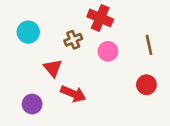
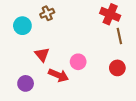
red cross: (100, 18) -> (110, 14), moved
brown cross: (73, 40) -> (47, 13), moved
pink circle: (108, 51) -> (78, 62), moved

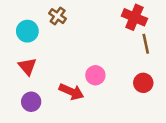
brown cross: (47, 13) -> (58, 16), turned -32
red triangle: (42, 55) -> (27, 66), moved

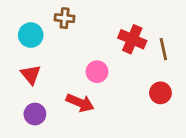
brown cross: (58, 16) -> (65, 18), turned -30
red cross: (134, 17) -> (132, 39), moved
pink circle: (95, 75) -> (97, 72), moved

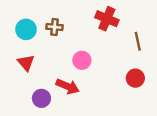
brown cross: (65, 18) -> (55, 27), moved
red cross: (132, 39) -> (107, 19), moved
purple circle: (35, 114) -> (41, 98), moved

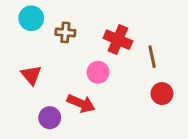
red cross: (107, 19) -> (118, 40), moved
cyan circle: (26, 29) -> (31, 18), moved
brown line: (138, 41) -> (152, 57), moved

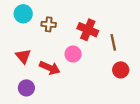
red arrow: (81, 103) -> (50, 68), moved
purple circle: (50, 118) -> (26, 88), moved

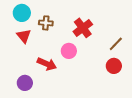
red cross: (88, 30) -> (83, 28), turned 30
brown line: (113, 42) -> (116, 44), moved, turned 56
red triangle: (23, 56) -> (24, 36), moved

